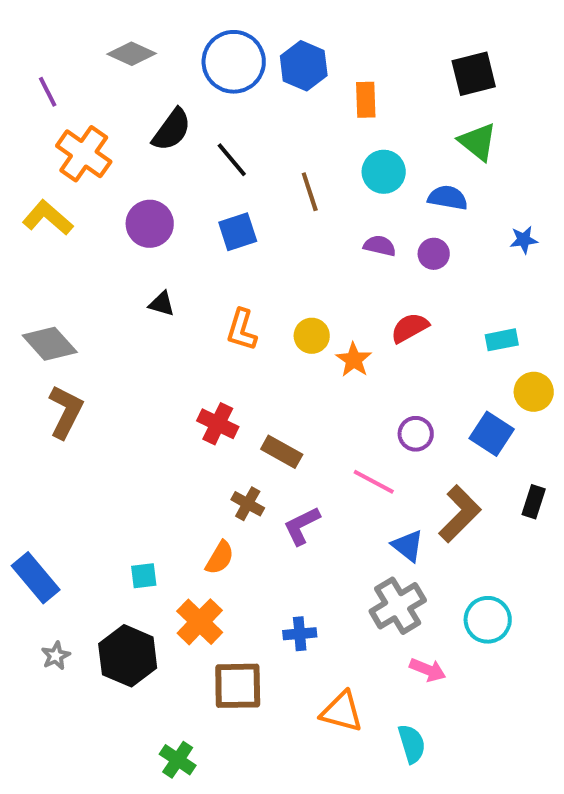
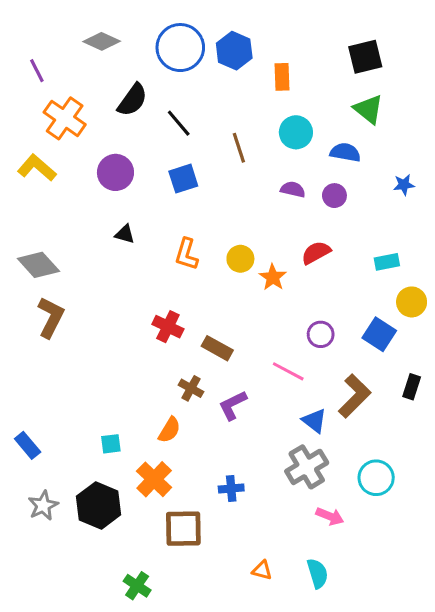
blue rectangle: (36, 578) -> (28, 445), size x0.7
gray star: (56, 656) -> (43, 506), size x1.4
orange triangle: (342, 712) -> (262, 570), moved, size x0.6

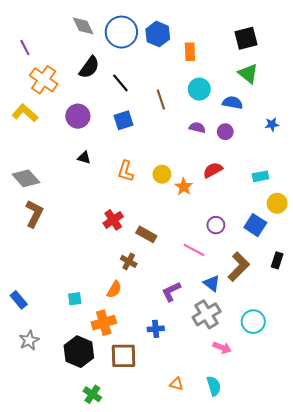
gray diamond: (102, 41) -> (83, 26), moved, turned 40
red cross: (168, 327) -> (113, 220), turned 30
purple L-shape: (233, 405) -> (171, 292), moved
orange cross: (154, 479) -> (104, 323), turned 30
black hexagon: (99, 506) -> (79, 352), moved

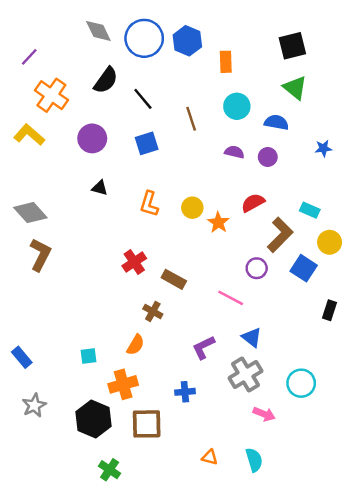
purple line: (25, 48) -> (29, 57), turned 70
cyan rectangle: (261, 176) -> (310, 210), turned 35
brown L-shape: (239, 267) -> (280, 235), moved

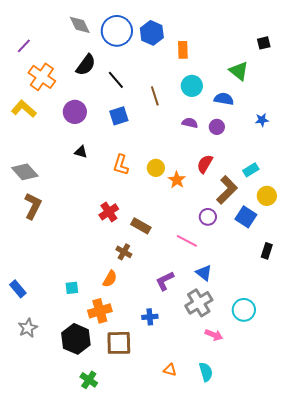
black square: (292, 46) -> (264, 43), moved, size x0.6
red semicircle: (253, 203) -> (205, 164), turned -30
cyan rectangle: (310, 210) -> (251, 170), turned -56

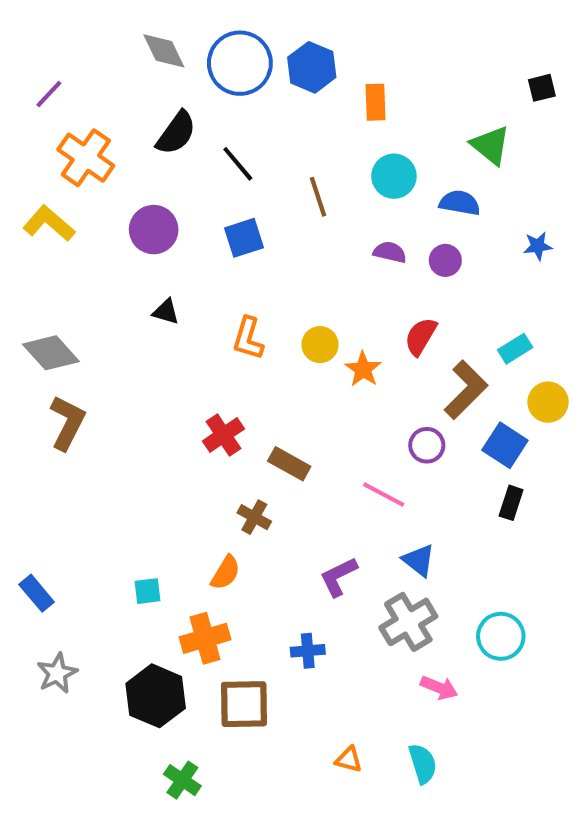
black rectangle: (267, 251) -> (511, 503), moved

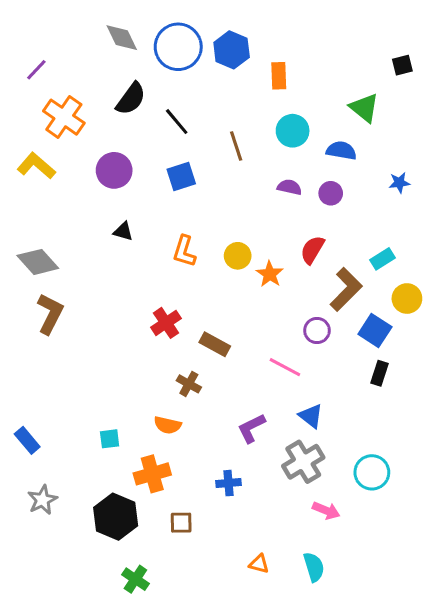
orange semicircle: (226, 573) -> (167, 425), turned 72
brown square: (244, 704) -> (181, 523), size x0.6

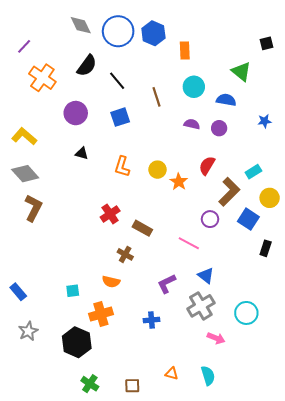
yellow L-shape: (36, 166) -> (24, 136), moved
black rectangle: (379, 373) -> (266, 248), moved
brown square: (181, 523) -> (132, 386), moved

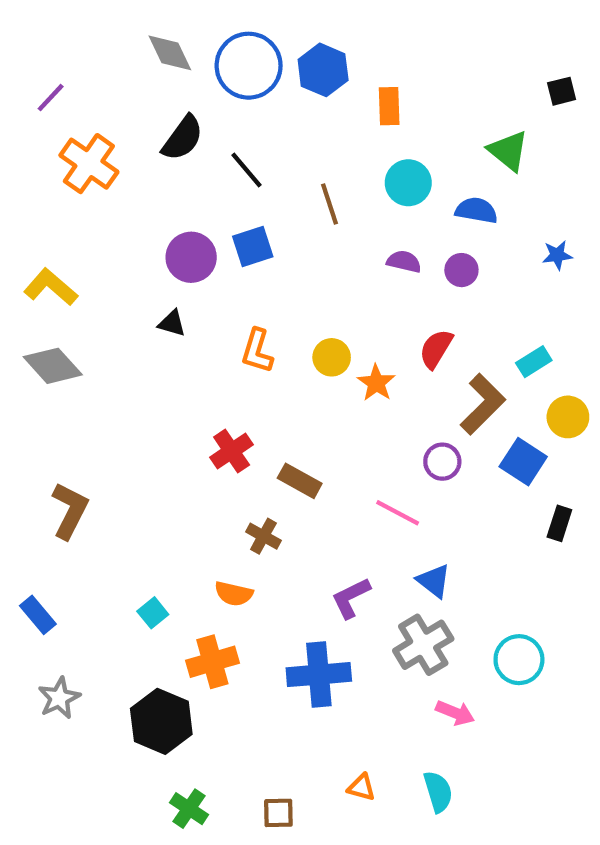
purple circle: (76, 113) -> (191, 257), moved
brown L-shape: (33, 208) -> (70, 511), moved
cyan square: (73, 291) -> (153, 613), turned -32
blue cross: (151, 320) -> (319, 675), size x1.8

